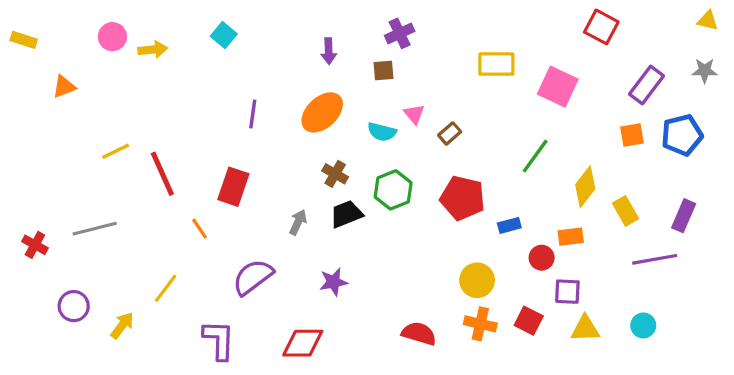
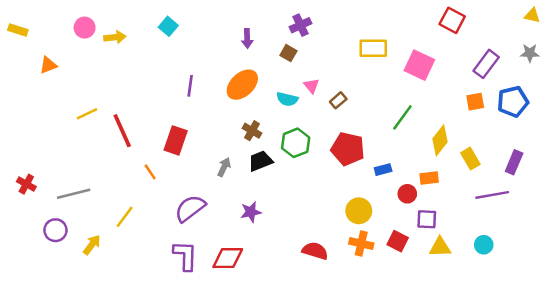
brown square: (383, 71) -> (288, 53), turned 35
gray line: (95, 229) -> (74, 194), moved
purple L-shape: (219, 340) -> (185, 256), moved

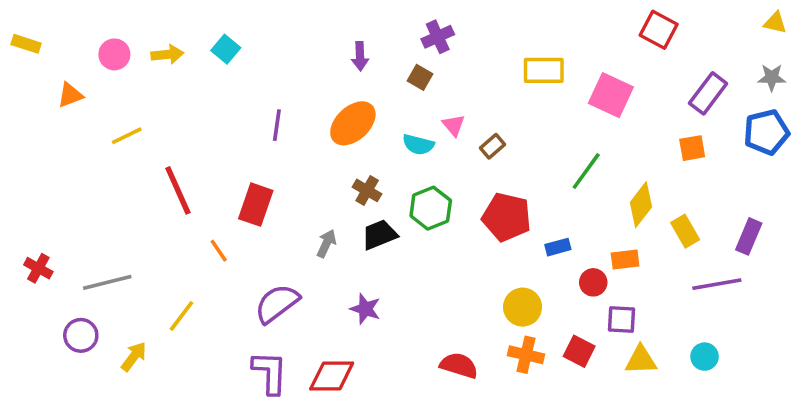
cyan square: (168, 26) -> (226, 49), moved
pink circle: (85, 28) -> (114, 54), moved
blue pentagon: (513, 102) -> (766, 132), moved
yellow line: (87, 114) -> (127, 136), moved
purple star: (251, 212) -> (365, 309), turned 30

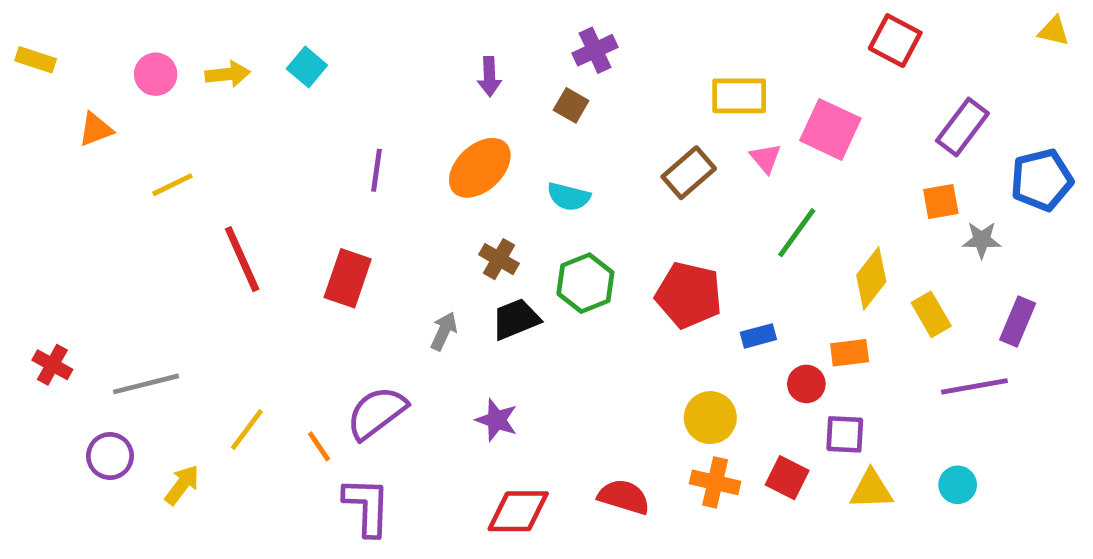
gray star: (772, 77) -> (982, 240), moved
pink triangle: (454, 125) -> (766, 158), moved
brown rectangle: (493, 146) -> (689, 173), moved, size x1.5
orange line: (219, 251) -> (319, 446), moved
red diamond: (332, 376) -> (518, 511), moved

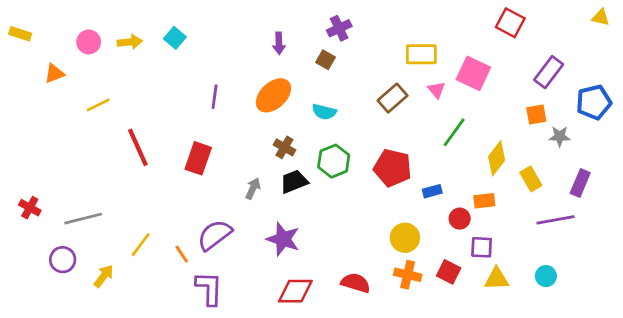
purple star: (497, 420) -> (283, 239), size x1.4

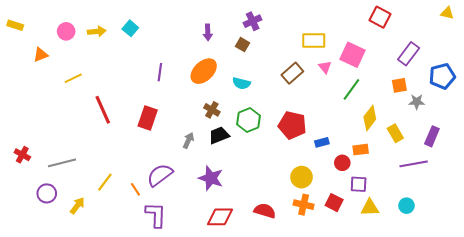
green line: (454, 132) -> (351, 89), moved

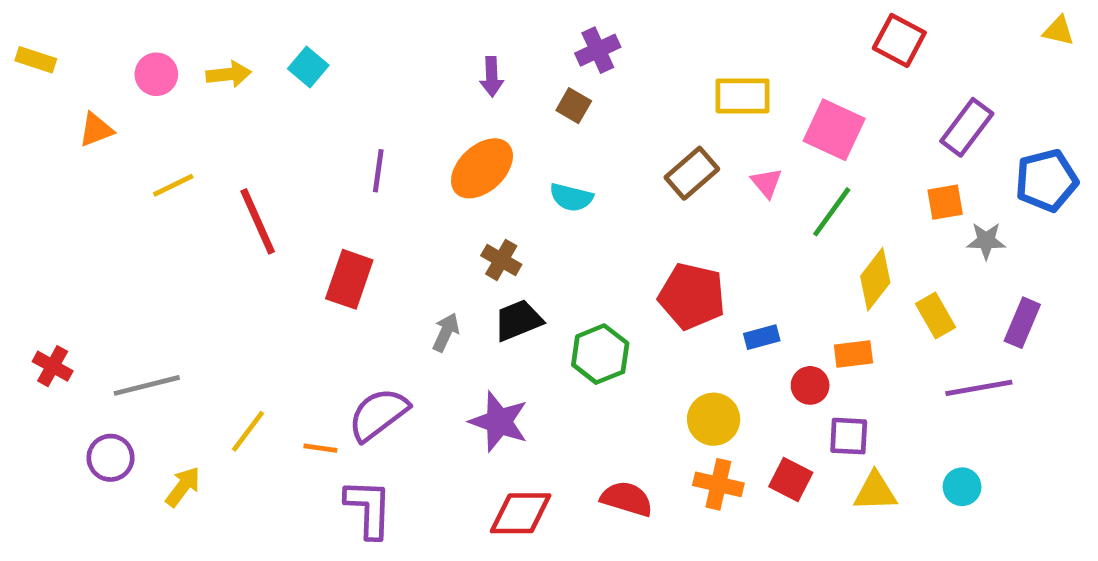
pink triangle: (325, 67) -> (767, 183), moved
red line: (103, 110) -> (258, 221), moved
green hexagon: (249, 120) -> (600, 354), moved
orange line: (135, 189) -> (320, 448), turned -48

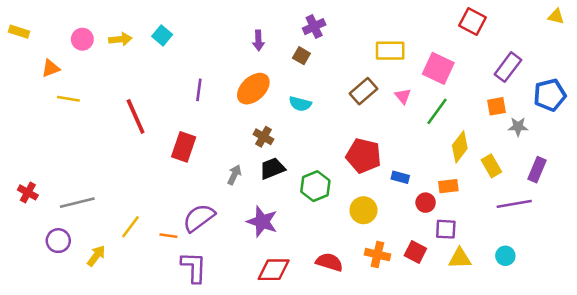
yellow line: (173, 185) -> (68, 99), moved, turned 35
blue rectangle: (762, 337) -> (400, 177), turned 30
yellow circle: (714, 419) -> (364, 210), moved

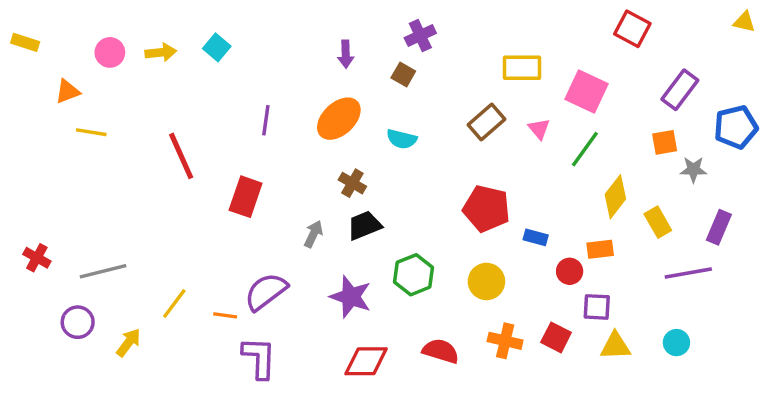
green hexagon: (315, 186) -> (414, 275), moved

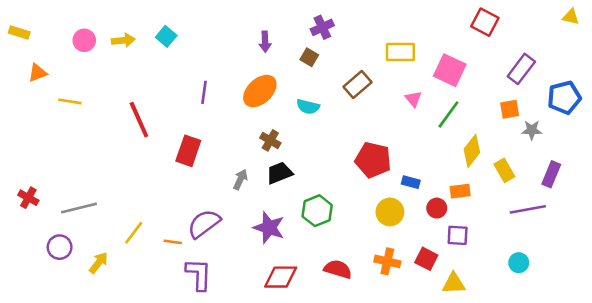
orange triangle: (67, 91) -> (37, 73), moved
brown rectangle: (486, 122) -> (357, 85), moved
yellow circle: (486, 281) -> (390, 212), moved
yellow triangle: (615, 346) -> (454, 284), moved

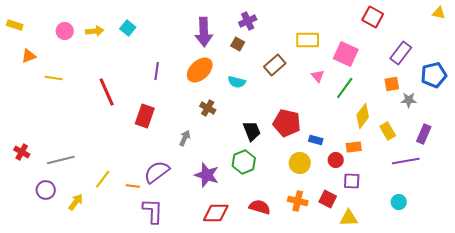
purple arrow: (265, 42) -> (204, 32), size x1.8
black trapezoid: (279, 173) -> (252, 131), moved, turned 90

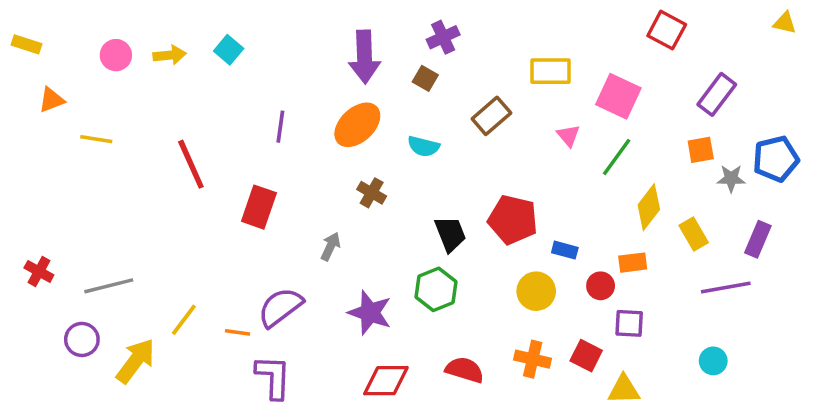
blue pentagon: (434, 75) -> (776, 159), moved
yellow arrow: (76, 202) -> (136, 361), size x1.5

